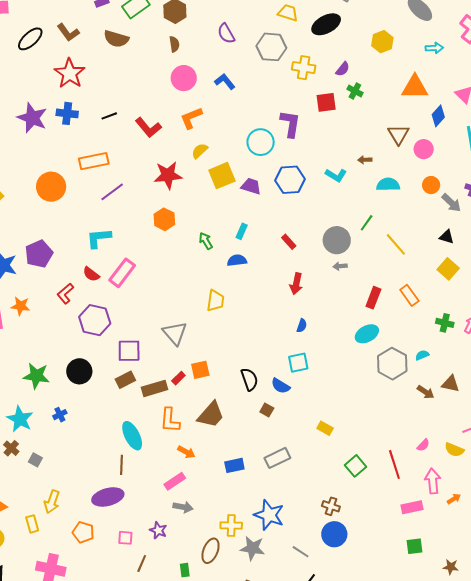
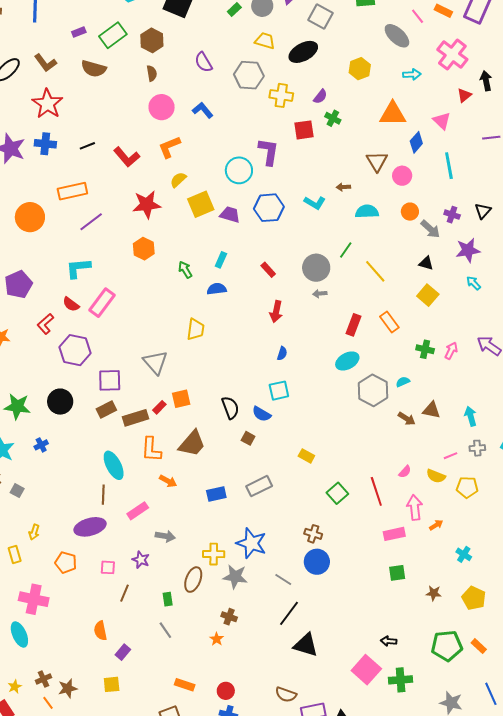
pink rectangle: (175, 481) -> (138, 511), moved
yellow arrow: (52, 502) -> (34, 532), size x0.7

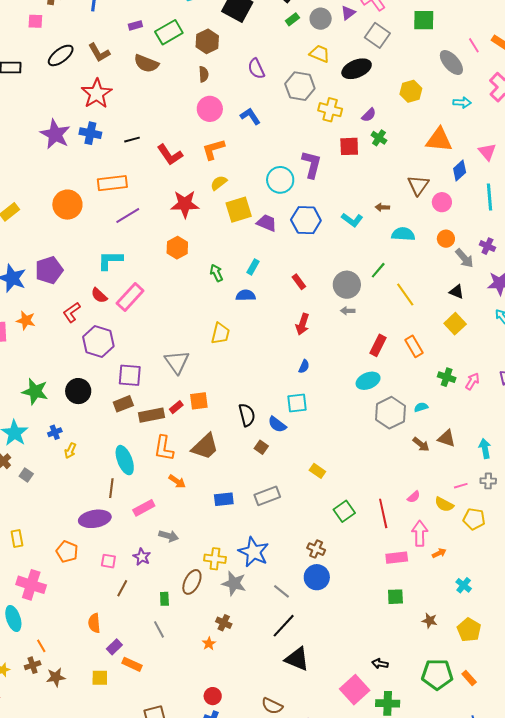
yellow arrow: (34, 532) -> (70, 451), moved
orange rectangle: (185, 685) -> (132, 664), moved
orange line: (48, 703) -> (41, 646), moved

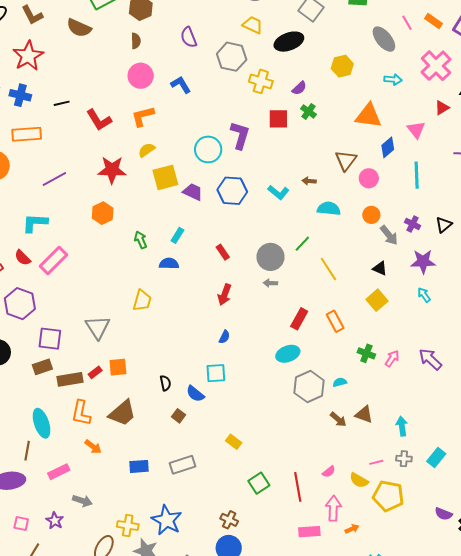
orange rectangle: (112, 183) -> (27, 134), moved
black semicircle: (247, 415) -> (165, 383), size x0.7
yellow pentagon: (474, 519) -> (388, 496), size x1.4

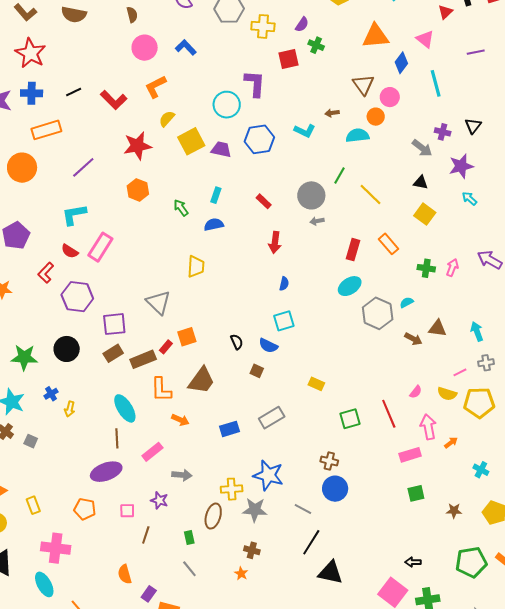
orange circle: (371, 215) -> (376, 117), moved
green square: (259, 483) -> (350, 419), turned 30

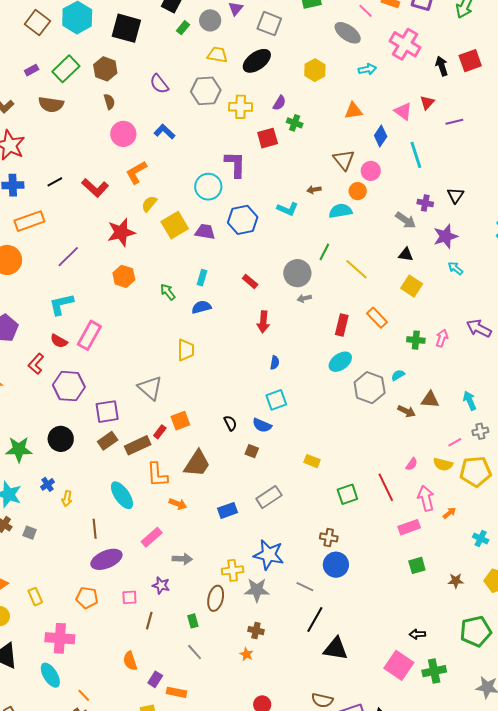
red triangle: (445, 12) -> (427, 103), moved
orange triangle: (376, 36) -> (353, 111), size x0.7
brown line: (117, 438) -> (95, 529), moved

